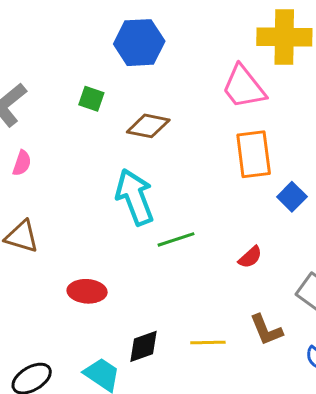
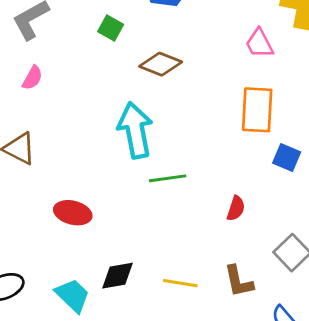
pink trapezoid: (244, 87) -> (259, 43), size x0.7
blue square: (292, 197) -> (287, 158), turned -32
red semicircle: (250, 257) -> (236, 208), turned -40

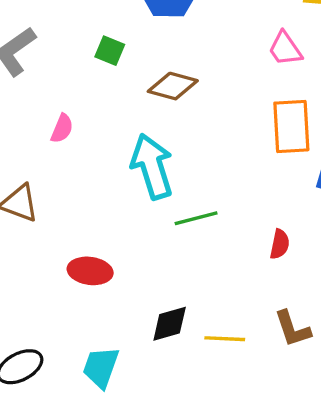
pink semicircle: (32, 78) -> (62, 128), moved
black diamond: (117, 276) -> (170, 324), moved
cyan trapezoid: (73, 295) -> (101, 367), turned -108

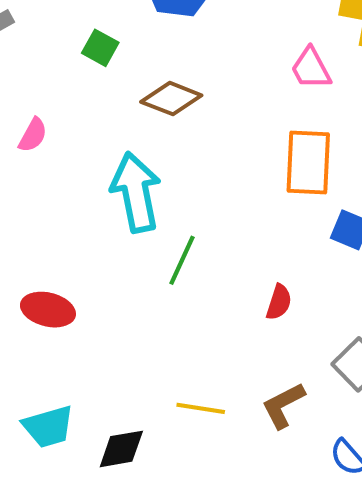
green line: (196, 218) -> (182, 260), turned -57
black diamond: (170, 324) -> (121, 449), moved
brown L-shape: (292, 329) -> (283, 405), turned 75
cyan trapezoid: (101, 367) -> (48, 427), turned -132

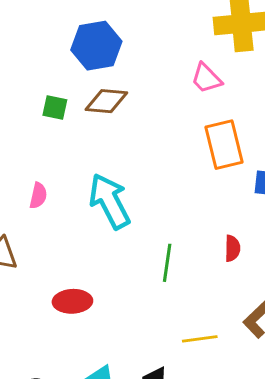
brown diamond: (171, 99) -> (106, 101), moved
pink semicircle: (33, 135) -> (38, 196), moved
green line: (182, 260) -> (167, 263), moved

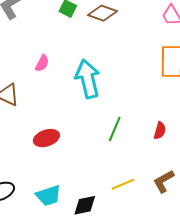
red ellipse: (72, 301) -> (46, 138), turned -30
yellow line: (200, 339) -> (123, 184), turned -30

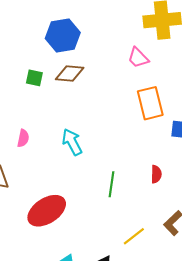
cyan arrow: (88, 79) -> (72, 142), size x0.7
red ellipse: (46, 138) -> (47, 211), size x1.5

